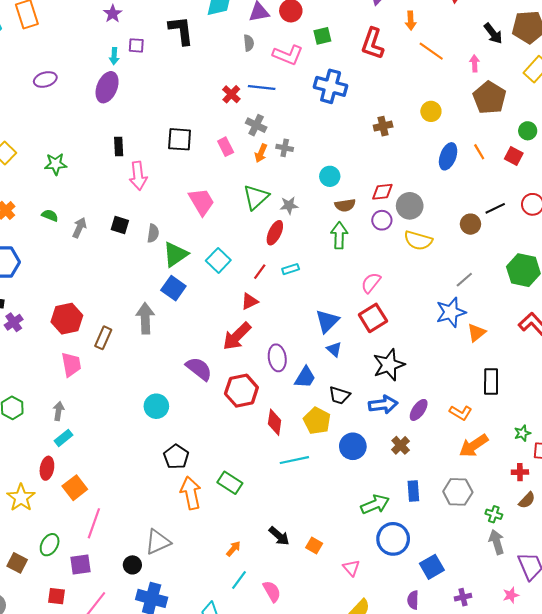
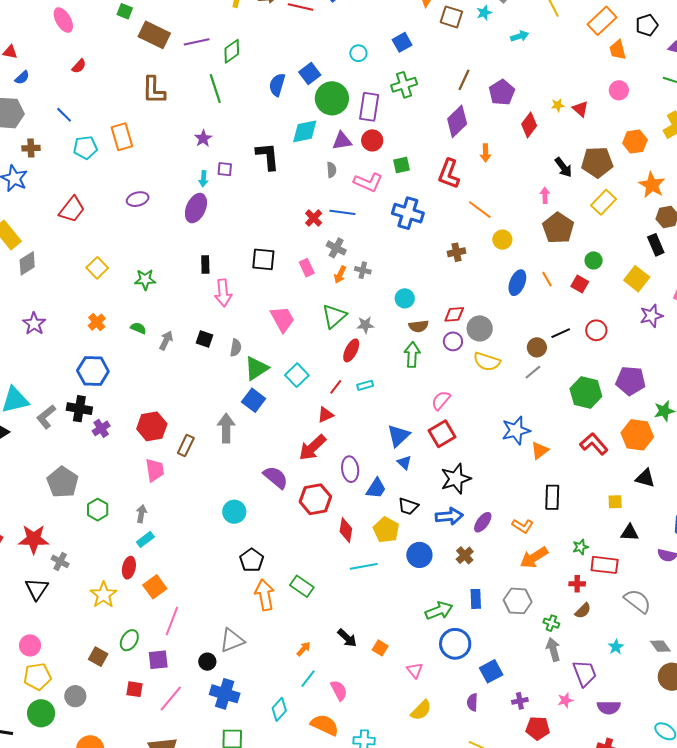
orange line: (431, 51) -> (480, 210), moved
gray line: (464, 280) -> (533, 372), moved

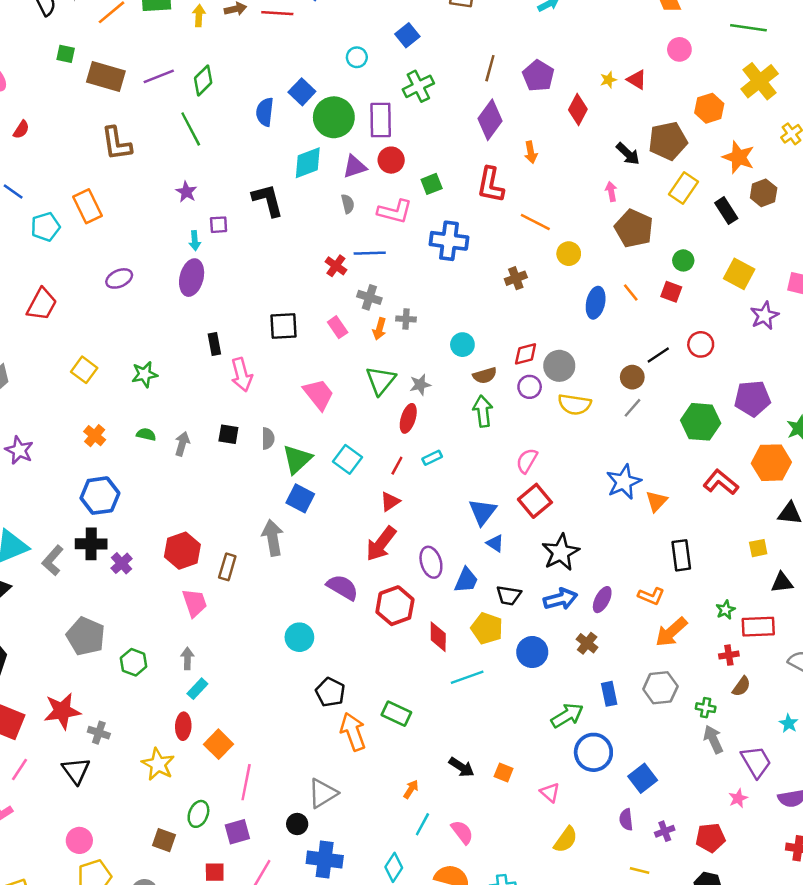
black rectangle: (656, 245) -> (726, 211), moved
purple cross: (520, 701) -> (665, 831), moved

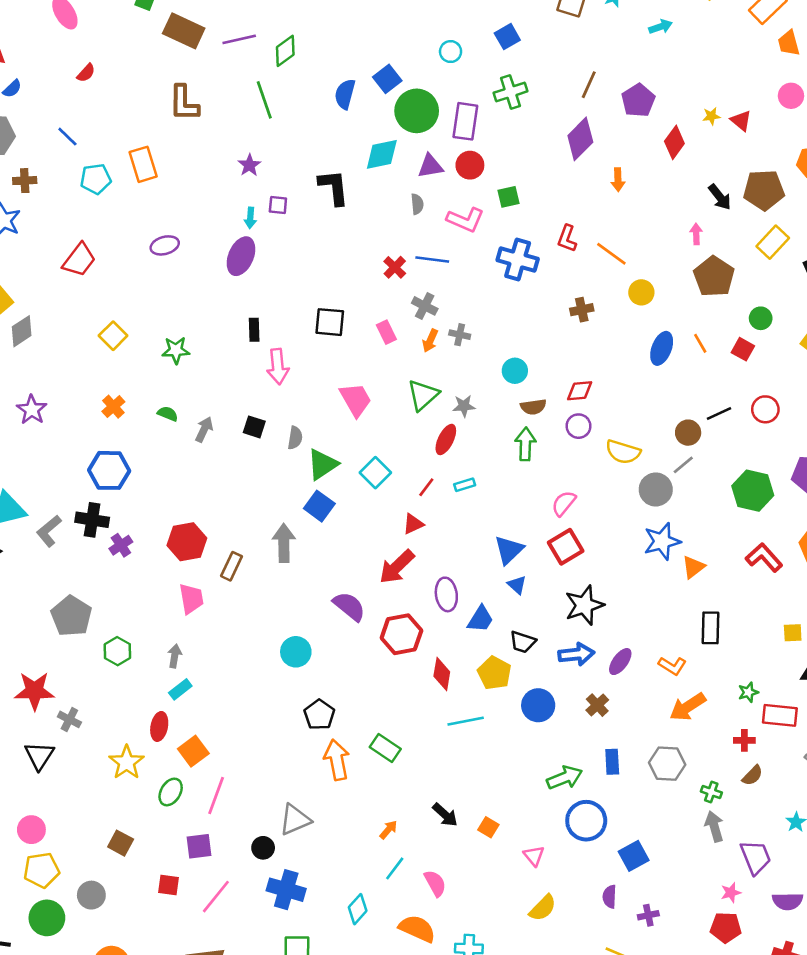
red L-shape: (491, 185) -> (567, 239), moved, size x0.7
gray circle: (559, 366) -> (656, 489), moved
green ellipse: (198, 814) -> (171, 792), moved
red pentagon: (710, 838) -> (726, 927), moved

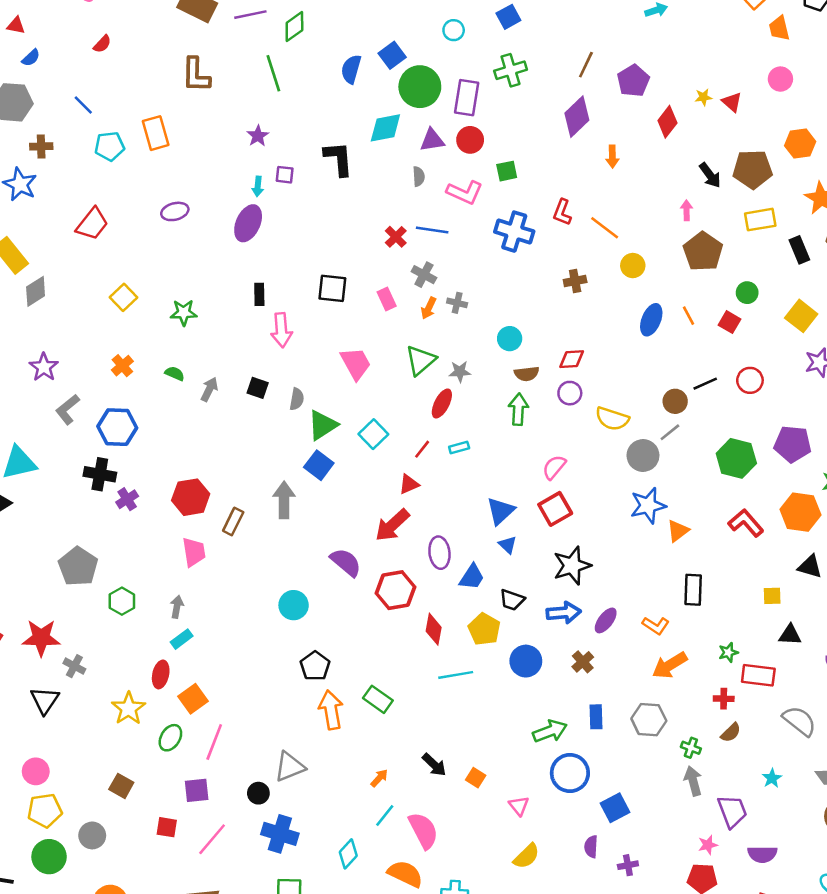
yellow rectangle: (773, 242) -> (760, 220), turned 36
gray L-shape: (49, 531) -> (68, 409), moved
pink semicircle: (435, 883) -> (423, 830), size x1.4

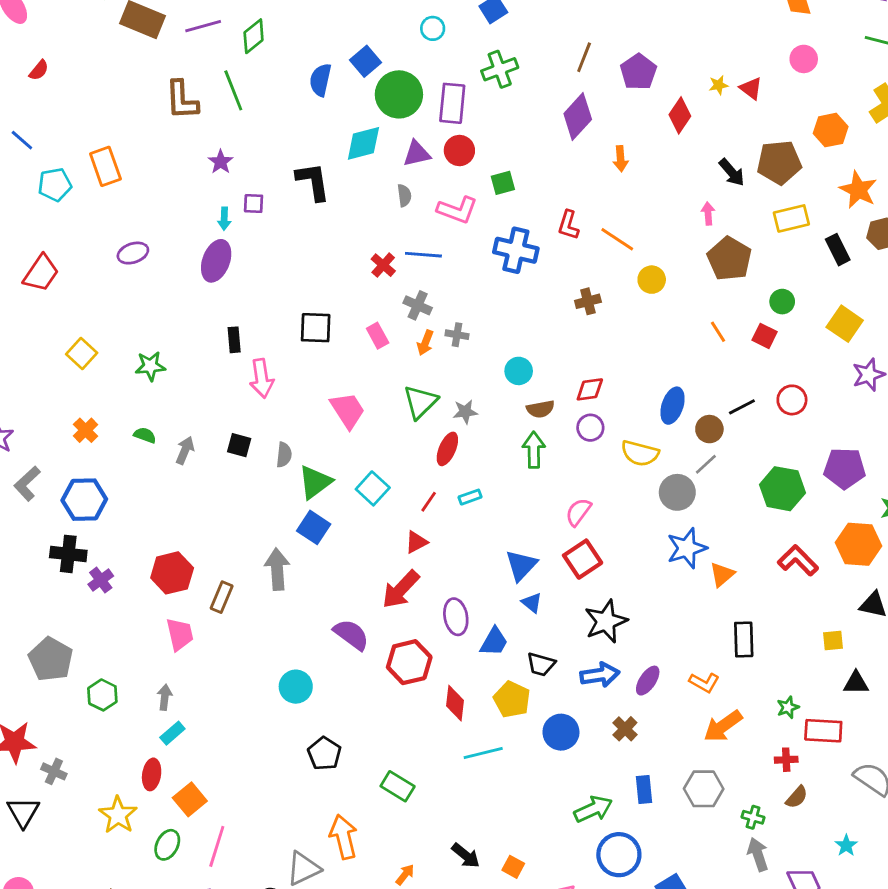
brown L-shape: (196, 75) -> (182, 100), moved
blue ellipse: (651, 320) -> (673, 406), moved
orange arrow: (331, 710) -> (344, 837), moved

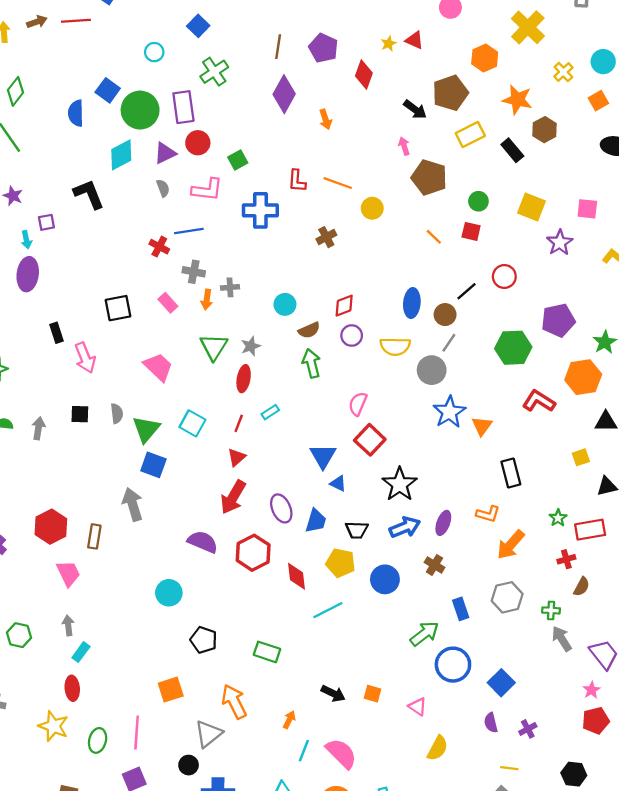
orange square: (190, 799) -> (171, 690), moved, turned 35

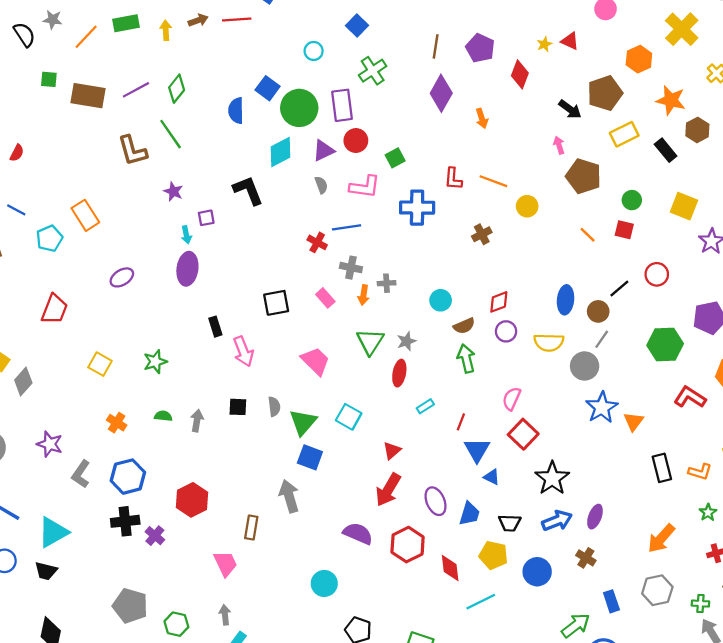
red line: (239, 423) -> (461, 422), moved
orange L-shape: (488, 514) -> (700, 472), moved
red hexagon: (51, 527) -> (192, 500), moved

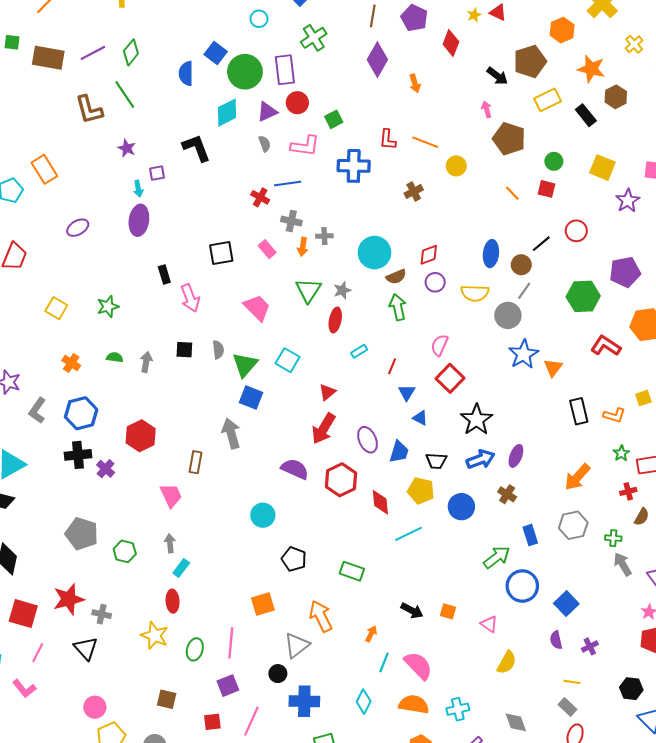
cyan circle: (441, 300) -> (374, 253), size x1.6
blue triangle: (477, 450) -> (407, 392), size x0.7

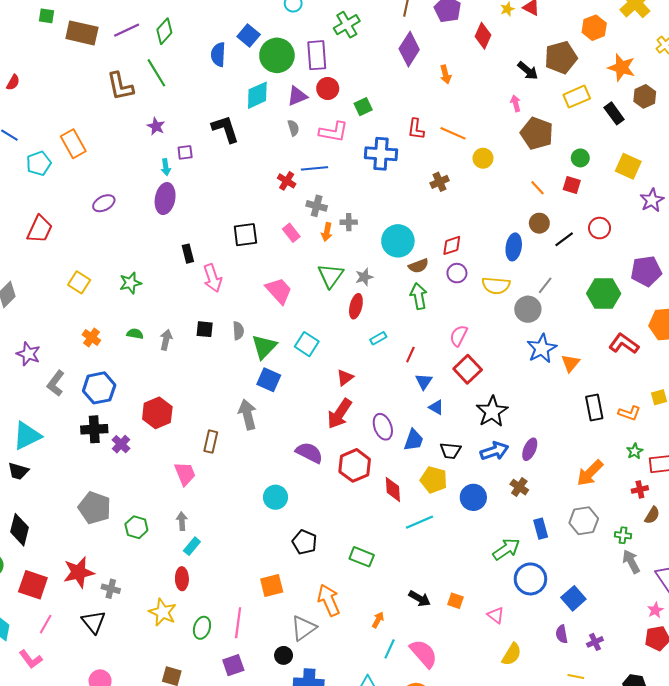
brown circle: (521, 265) -> (539, 223), moved

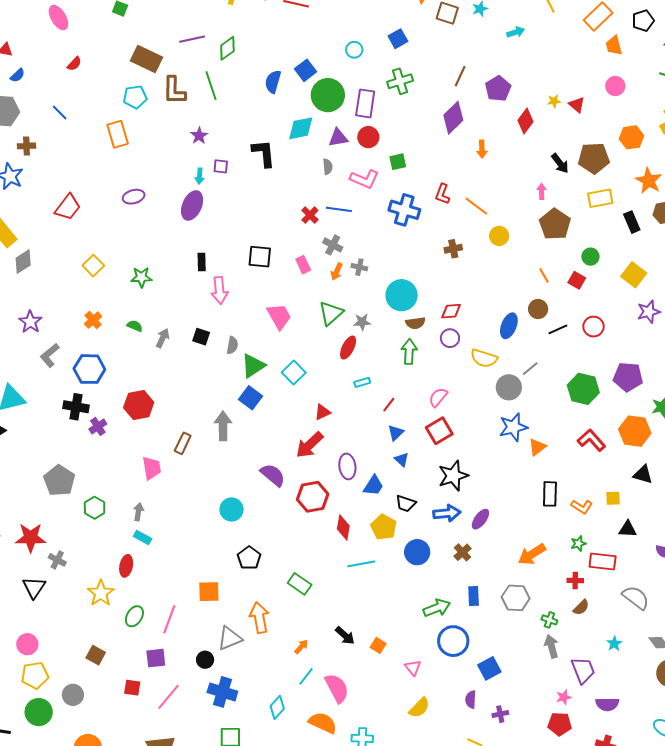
brown rectangle: (82, 33) -> (146, 59), moved
cyan pentagon: (39, 163) -> (135, 97), moved
cyan rectangle: (192, 546) -> (143, 538), turned 66

